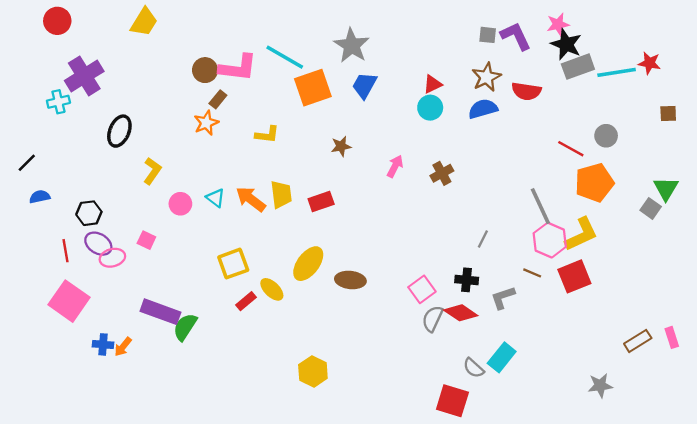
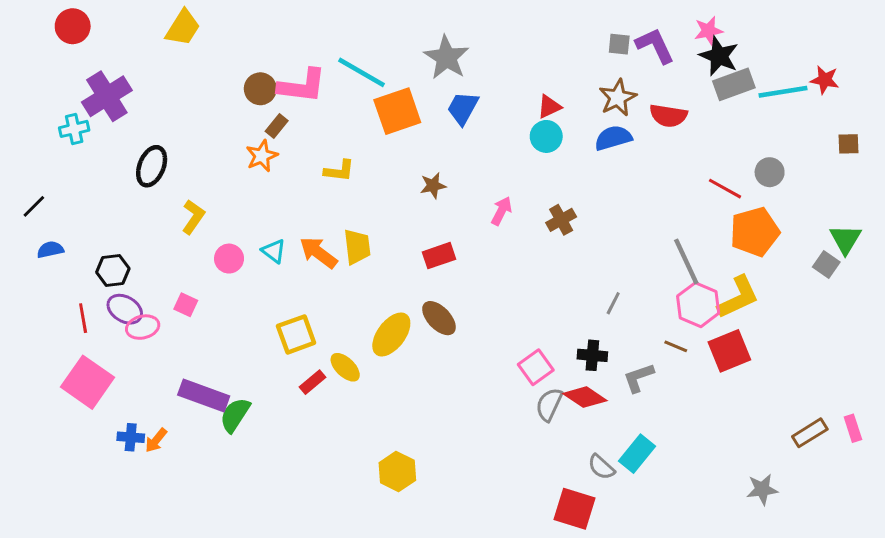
red rectangle: (321, 201) -> (439, 256), moved
brown ellipse: (350, 280) -> (439, 318), moved, turned 40

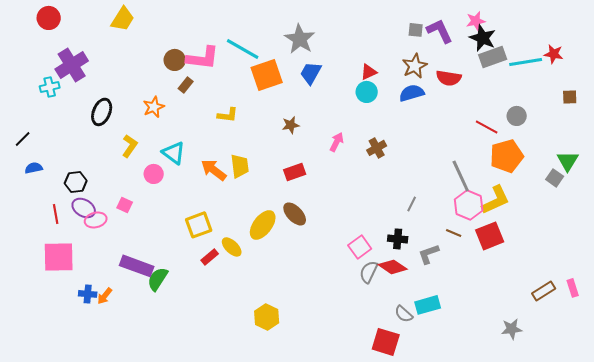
orange star: (262, 156) -> (154, 107), moved
cyan triangle: (274, 251) -> (174, 153), moved, size x1.4
pink square: (88, 382) -> (59, 257), turned -36
cyan rectangle: (637, 454) -> (428, 305), turned 35

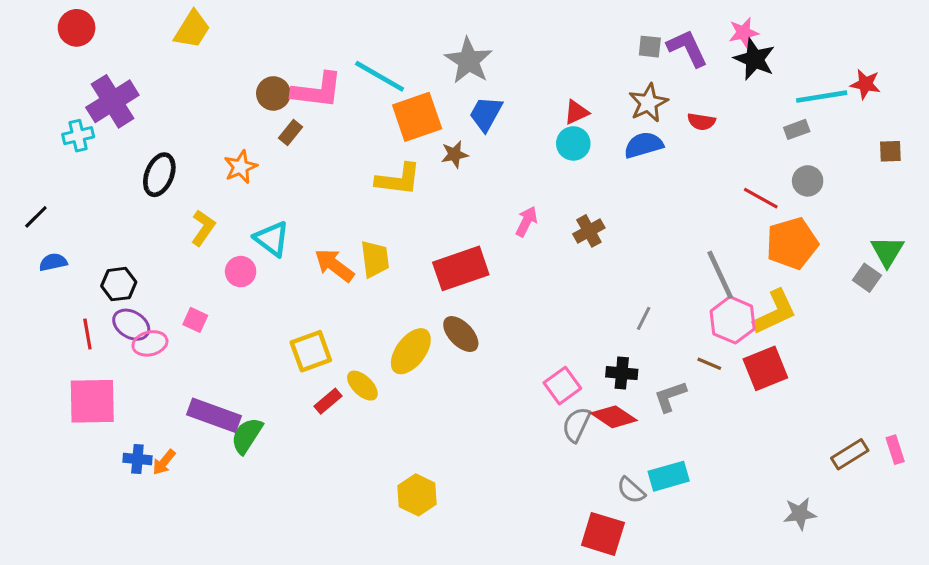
gray rectangle: (493, 57) -> (797, 129), moved, size x0.6
red semicircle: (449, 78) -> (701, 122), size x0.7
yellow L-shape: (228, 115) -> (398, 179), moved, size x1.4
brown star: (291, 125) -> (455, 154), moved
red rectangle: (295, 172) -> (461, 268), size x1.6

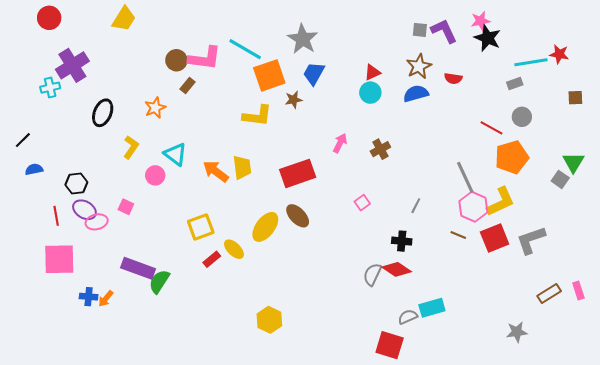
pink square: (562, 386) -> (362, 203), moved, size x0.7
gray L-shape: (670, 397) -> (531, 240), moved, size x1.4
gray semicircle: (631, 490) -> (408, 317), turned 114

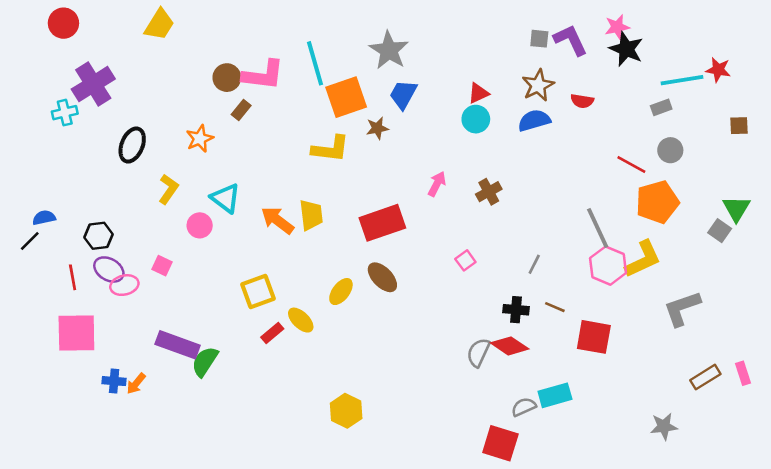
cyan line: (245, 49) -> (315, 63), turned 44
black line: (23, 140) -> (30, 241), moved
yellow ellipse: (265, 227) -> (341, 292), size x0.7
brown line: (458, 235) -> (555, 307), moved
red square: (495, 238) -> (594, 337), moved, turned 32

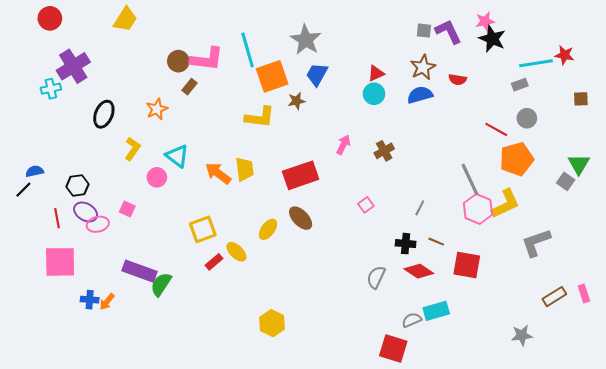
red diamond: (510, 346) -> (419, 271), moved

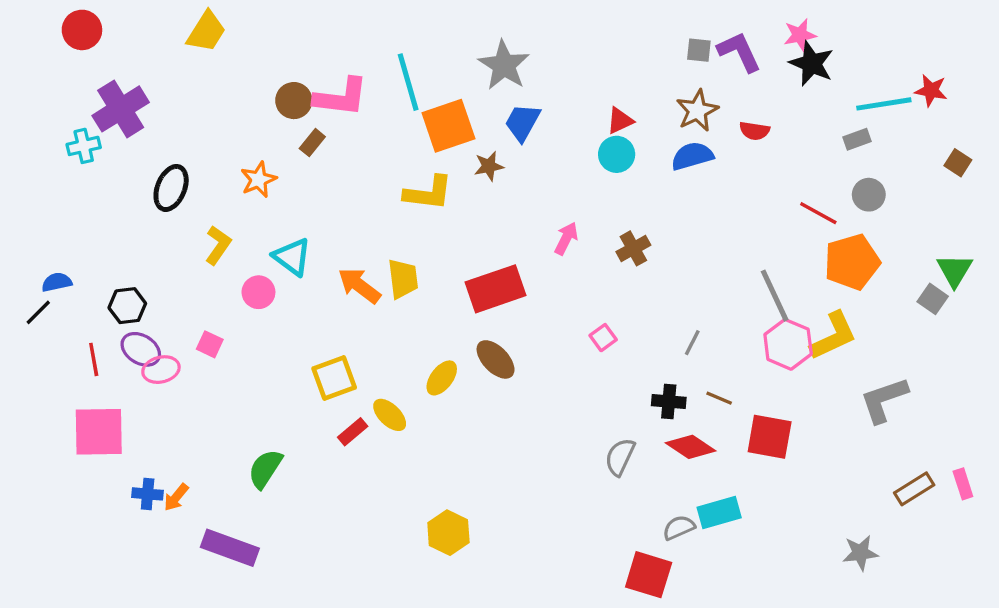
brown square: (581, 99) -> (958, 163), turned 35
purple rectangle: (140, 271) -> (230, 548), moved

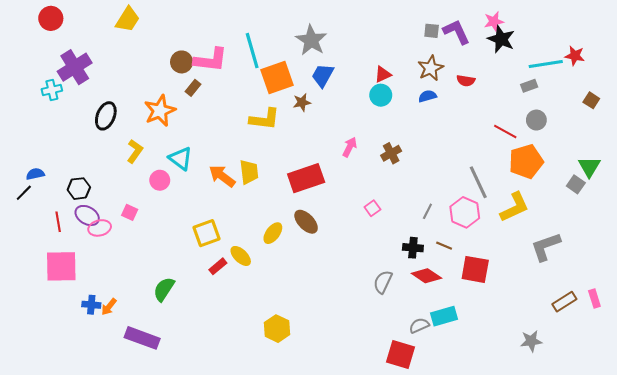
blue semicircle: (692, 156) -> (427, 96), size x0.7
orange star: (258, 180) -> (160, 111), size x1.4
pink hexagon: (788, 344) -> (465, 212), moved

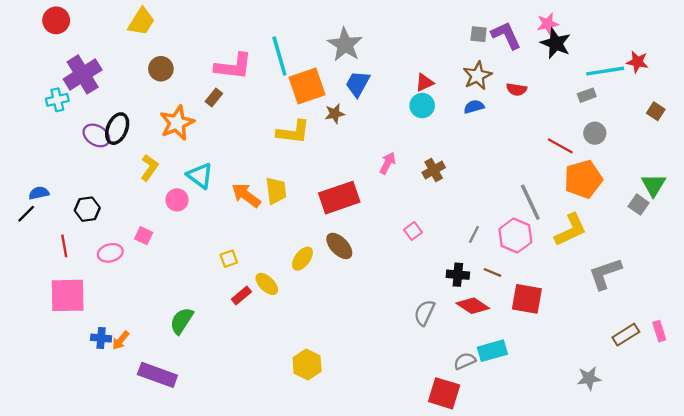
brown circle: (182, 62) -> (161, 69), moved
purple ellipse: (87, 215) -> (96, 135), moved
yellow square: (206, 233) -> (229, 259), size x0.6

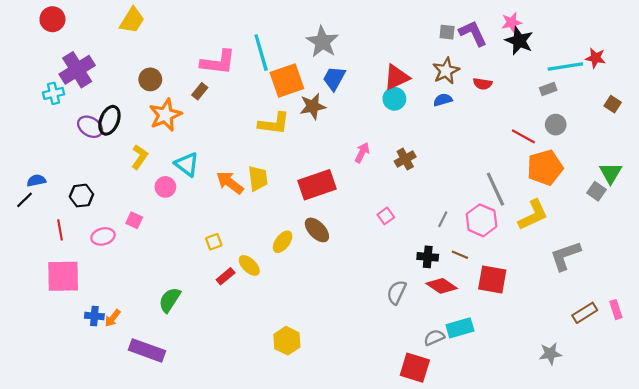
brown circle: (161, 69) -> (150, 79), moved
red triangle: (424, 83) -> (397, 77), size x1.5
brown star: (335, 114) -> (313, 106), size x1.4

